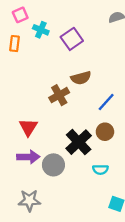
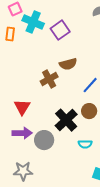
cyan cross: (41, 30) -> (33, 22), size x1.5

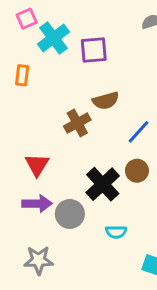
cyan cross: (33, 22) -> (53, 38), turned 30
purple square: (60, 30) -> (94, 50), turned 30
orange rectangle: (10, 34) -> (22, 75), moved
cyan semicircle: (85, 144) -> (116, 232), moved

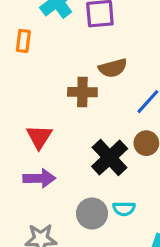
brown cross: (77, 123) -> (82, 92), turned 30
gray circle: (70, 214) -> (92, 213), moved

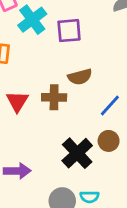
red triangle: (39, 137) -> (17, 101), moved

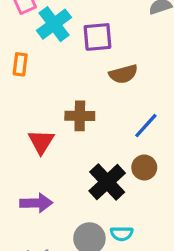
brown semicircle: (80, 77) -> (123, 74), moved
red triangle: (17, 101) -> (41, 142), moved

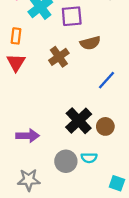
brown cross: (80, 116) -> (59, 57), moved, turned -36
red triangle: (41, 142) -> (16, 63), moved
brown circle: (144, 168) -> (105, 126), moved

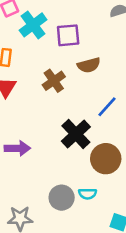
black cross: (79, 121) -> (76, 134), moved
brown circle: (105, 126) -> (106, 159), size x1.5
purple arrow: (28, 136) -> (17, 148), moved

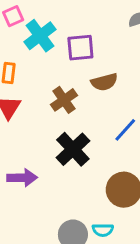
black cross: (76, 134) -> (73, 149), moved

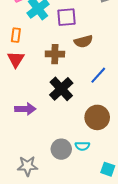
brown cross: (64, 100) -> (55, 54), turned 36

